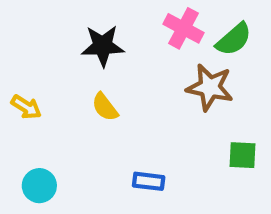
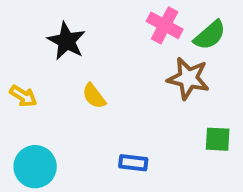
black star: (103, 46) -> (66, 41), moved, turned 30
cyan circle: (39, 186) -> (35, 167), size x1.4

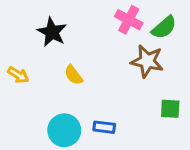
cyan circle: (35, 167) -> (64, 130), moved

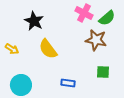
yellow semicircle: (73, 75) -> (48, 49), size x1.5
green square: (170, 109) -> (103, 72), moved
cyan circle: (64, 130) -> (21, 85), moved

